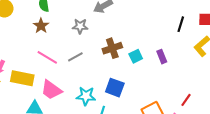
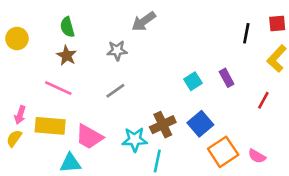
brown cross: (112, 48) -> (163, 125), moved
pink line: (47, 57) -> (58, 88), moved
blue square: (115, 88) -> (200, 124), moved, turned 36
red line: (186, 100) -> (263, 100), moved

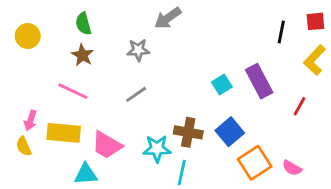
purple rectangle: (227, 78) -> (259, 81), size x1.6
brown cross: (163, 125) -> (188, 132), turned 35
yellow semicircle: (14, 138) -> (24, 146), turned -60

